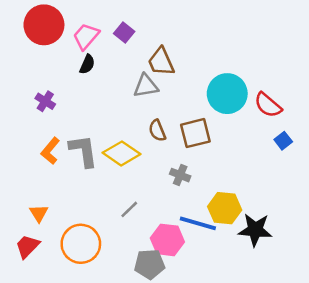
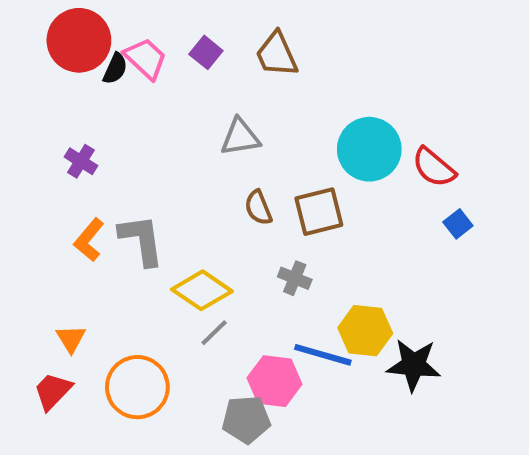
pink trapezoid: (86, 36) -> (145, 58), turned 92
brown trapezoid: (161, 62) -> (277, 54), moved
black semicircle: (87, 64) -> (115, 69), moved
yellow diamond: (122, 153) -> (202, 290), moved

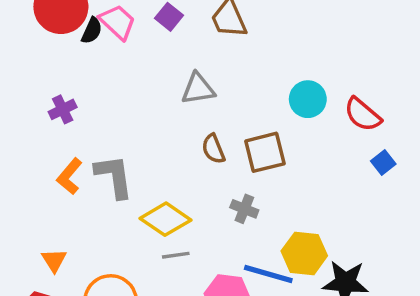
cyan circle: (369, 149) -> (308, 99), size x0.7
purple cross: (81, 161) -> (63, 109), turned 32
gray line: (214, 333) -> (176, 255), turned 36

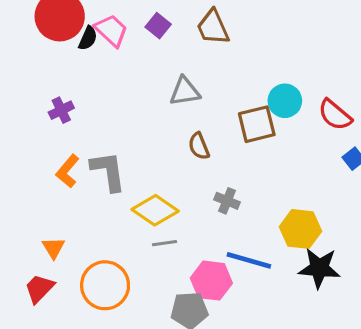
brown square: (265, 152) -> (257, 124), moved
yellow hexagon: (304, 253) -> (300, 229), moved

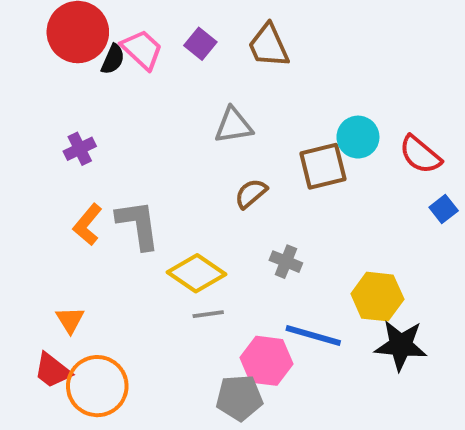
brown semicircle: (199, 146) -> (251, 193), turned 72
orange circle: (105, 285) -> (97, 386), moved
red trapezoid: (39, 288) -> (53, 371), turned -96

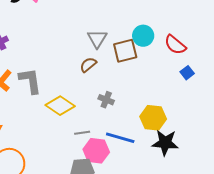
gray triangle: (233, 125) -> (97, 39), moved, turned -50
gray line: (208, 314) -> (82, 133), moved

